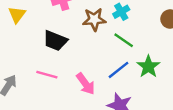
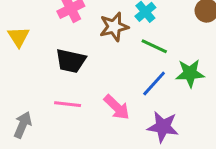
green star: (148, 67) -> (190, 73), turned -30

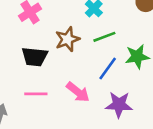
brown star: (114, 27) -> (67, 39), moved
green line: (154, 46) -> (104, 37), turned -40

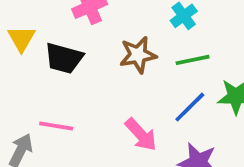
black trapezoid: (35, 57) -> (64, 58), moved
pink line: (36, 94) -> (56, 126), moved

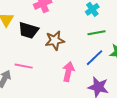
brown star: (138, 55) -> (55, 40), moved
pink arrow: (141, 135) -> (68, 72), turned -126

